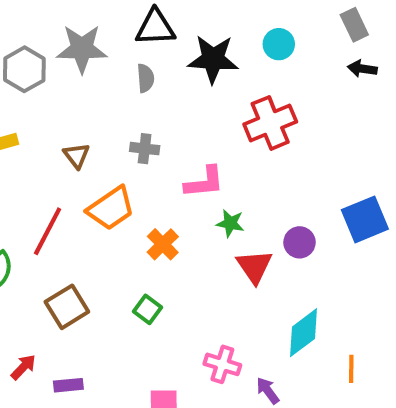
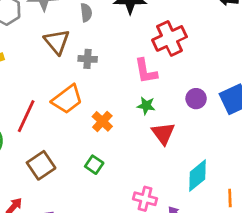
brown triangle: (76, 156) -> (57, 42), moved, size x1.5
pink L-shape: (204, 182) -> (146, 71), moved, turned 88
purple circle: (300, 242) -> (196, 99), moved

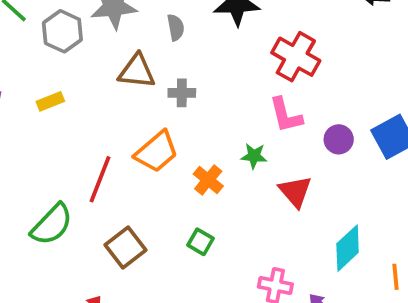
red cross: (170, 38) -> (296, 57), turned -32
brown triangle: (57, 42) -> (137, 71), turned -40
pink L-shape: (146, 71) -> (286, 115), moved
green star: (146, 106) -> (254, 156), moved

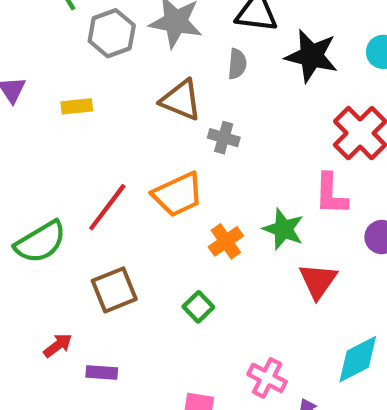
green star: (254, 156) -> (283, 229), size x1.4

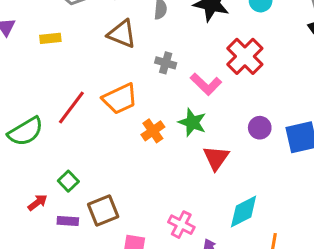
gray cross: (224, 138) -> (166, 63), moved
pink L-shape: (331, 194) -> (206, 84), moved, turned -48
brown square: (114, 290) -> (103, 211), moved
green square: (198, 307) -> (68, 181), moved

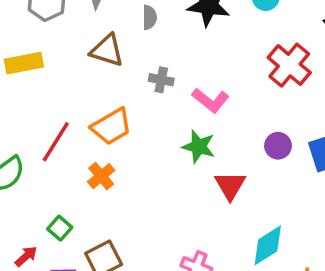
yellow rectangle: (50, 38) -> (24, 63), size x1.5
red cross: (245, 56) -> (289, 65), moved
orange cross: (153, 131) -> (101, 176), moved

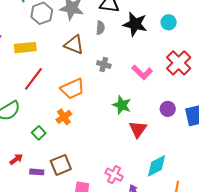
pink L-shape: (211, 100) -> (142, 72), moved
red line: (56, 142) -> (33, 79), moved
green square: (60, 228) -> (39, 133), moved

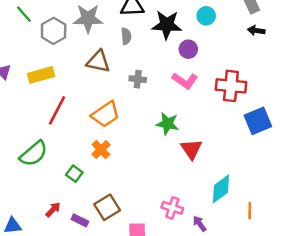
red cross: (179, 63) -> (231, 86), moved, turned -30
purple circle: (168, 109) -> (188, 49), moved
purple rectangle: (37, 172) -> (80, 220), turned 32

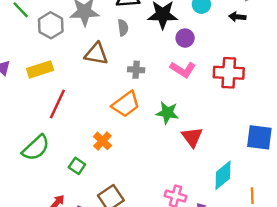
black arrow: (256, 31) -> (237, 17), moved
orange trapezoid: (105, 114) -> (126, 104), moved
blue square: (258, 121) -> (259, 137), moved, turned 32

